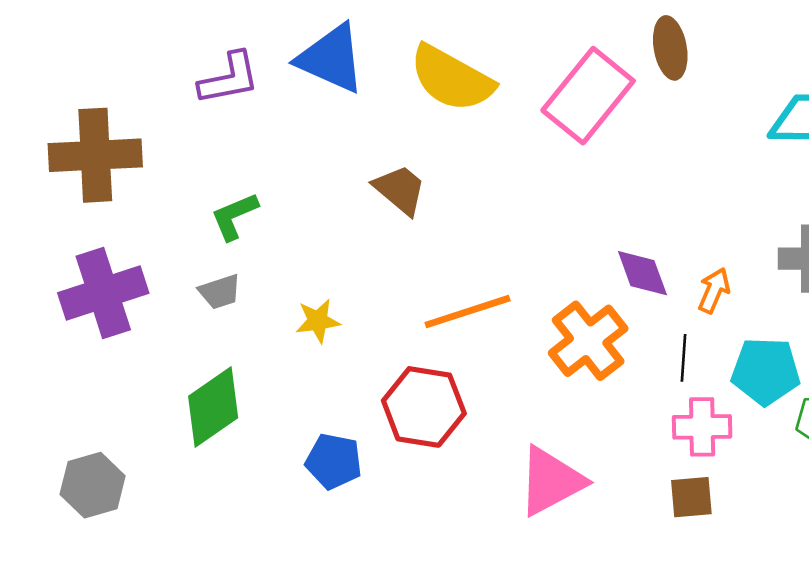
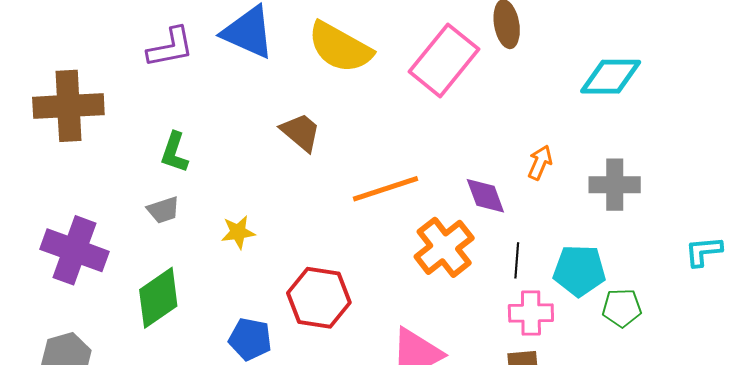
green L-shape: (234, 216) -> (174, 152), turned -48
orange arrow: (714, 290) -> (540, 162), moved
purple cross: (103, 293) -> (74, 250), moved, turned 38
orange line: (468, 312) -> (385, 189), moved

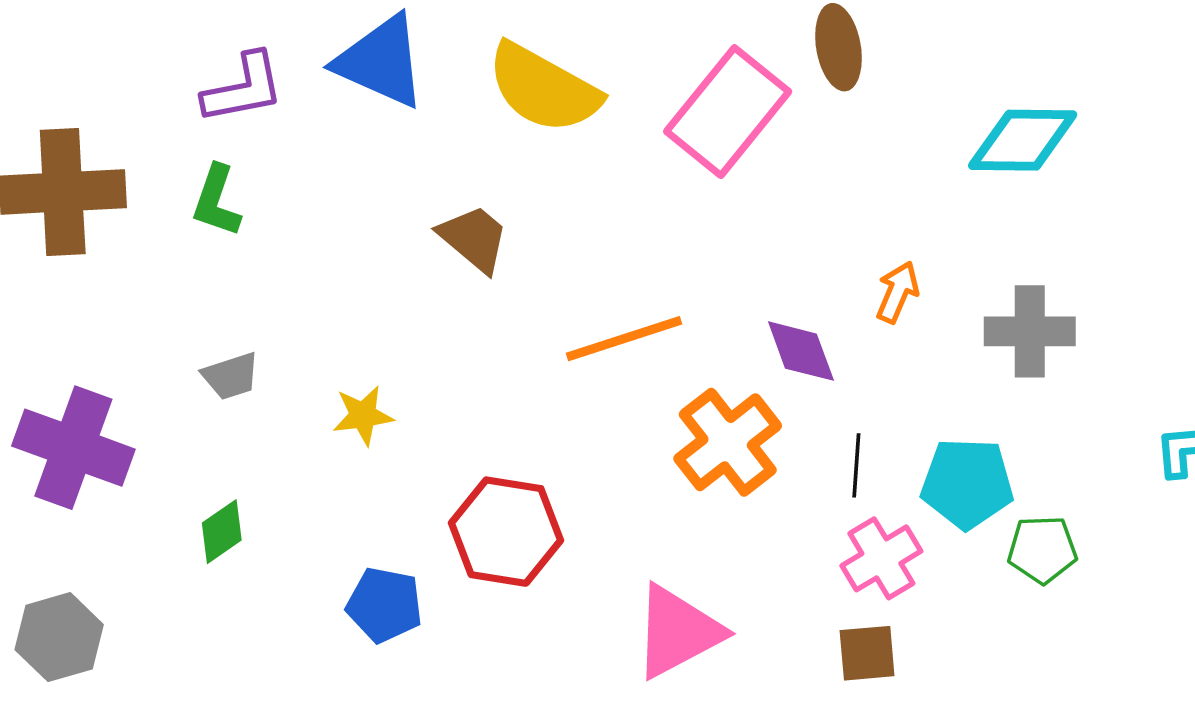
green L-shape: (174, 152) -> (216, 201), moved
green diamond: (158, 298) -> (222, 532), size x0.6
pink cross: (531, 313) -> (881, 558), turned -30

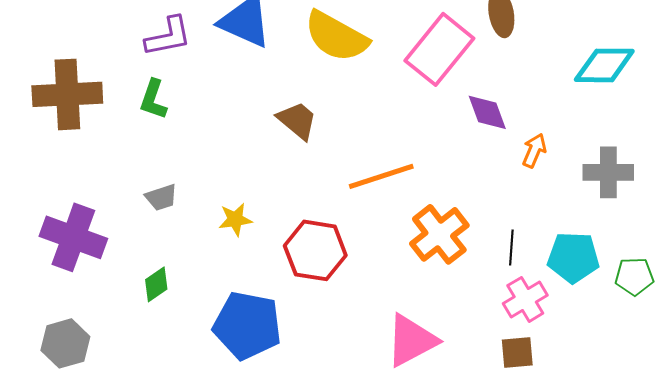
purple diamond: (801, 351) -> (487, 112), moved
red hexagon: (506, 532) -> (315, 250), moved
green pentagon: (1042, 549) -> (634, 276), moved
blue pentagon: (384, 605) -> (247, 325), size x1.6

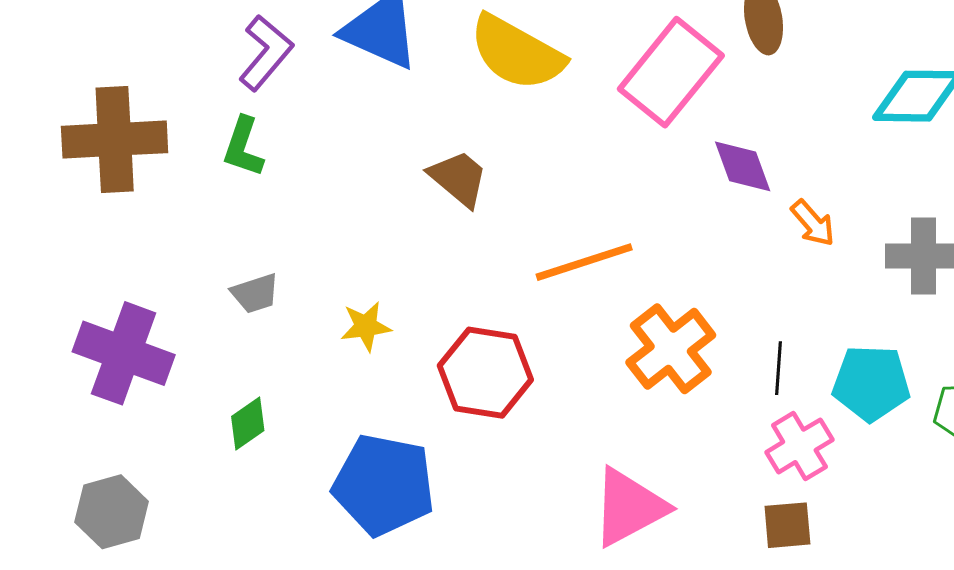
purple L-shape: (168, 36) -> (266, 53), turned -39
orange arrow: (534, 150) -> (813, 223), turned 116

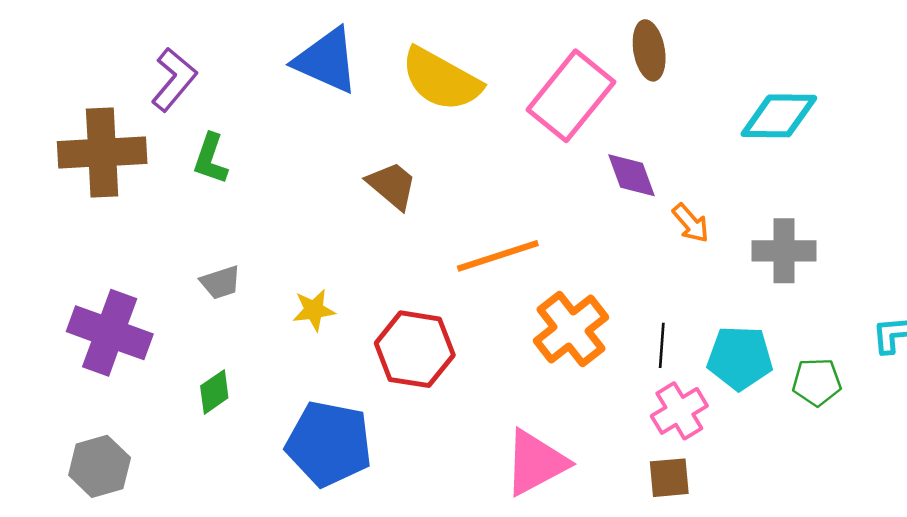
purple L-shape: (266, 53) -> (174, 79), moved

